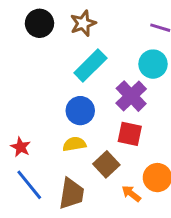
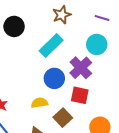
black circle: (40, 23) -> (14, 26), moved
brown star: (83, 23) -> (62, 15), moved
blue circle: (80, 111) -> (54, 78), moved

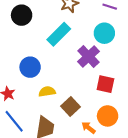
blue circle: (54, 78) -> (30, 67), moved
red square: (80, 95) -> (105, 84), moved

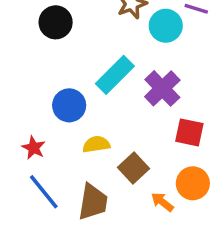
cyan circle: (104, 33) -> (166, 26), moved
cyan rectangle: (59, 34) -> (115, 75), moved

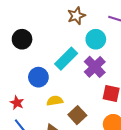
black circle: (56, 22) -> (22, 39), moved
cyan circle: (166, 26) -> (96, 39), moved

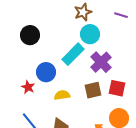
cyan circle: (96, 39) -> (90, 34), moved
red star: (17, 103) -> (28, 87), moved
brown square: (77, 115) -> (93, 90), moved, turned 30

